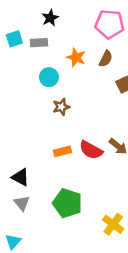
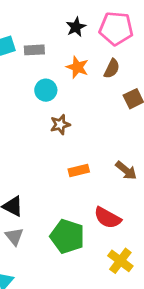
black star: (50, 18) -> (76, 27), moved
red semicircle: (91, 150) -> (107, 218), moved
orange rectangle: (63, 151) -> (79, 170), moved

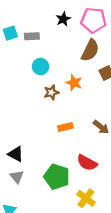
orange star: (77, 67) -> (74, 83), moved
brown semicircle: (112, 69) -> (90, 50), size x1.5
yellow cross: (120, 261) -> (86, 198), moved

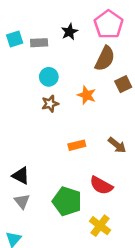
black star: (63, 19) -> (70, 32), moved
pink pentagon: (93, 20) -> (109, 24), turned 30
brown star: (51, 92) -> (50, 104), moved

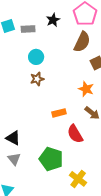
orange star: (87, 95) -> (86, 89), moved
red semicircle: (101, 185) -> (75, 134), moved, turned 30

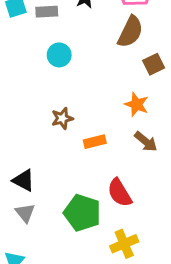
brown star: (37, 79) -> (62, 118), moved
red semicircle: (75, 134) -> (120, 193), moved
yellow cross: (78, 179) -> (124, 244), turned 30

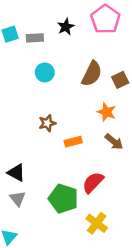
brown semicircle: (130, 32) -> (92, 74), moved
red semicircle: (120, 193) -> (93, 182), turned 75
yellow cross: (124, 244) -> (97, 223), turned -30

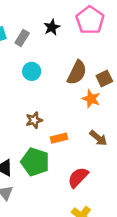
gray rectangle: (35, 38) -> (22, 38), turned -56
orange star: (107, 112) -> (91, 99), moved
green pentagon: (63, 199) -> (35, 162), moved

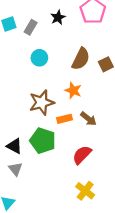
orange star: (91, 99) -> (73, 90), moved
brown star: (34, 120) -> (42, 102), size x1.6
brown arrow: (98, 138) -> (88, 119), moved

